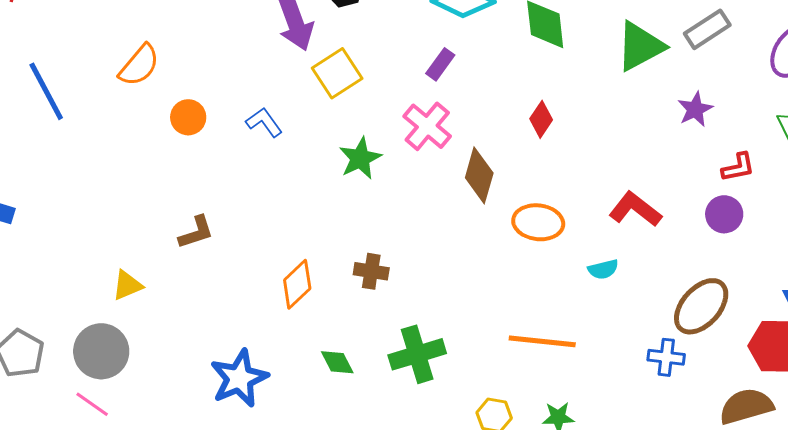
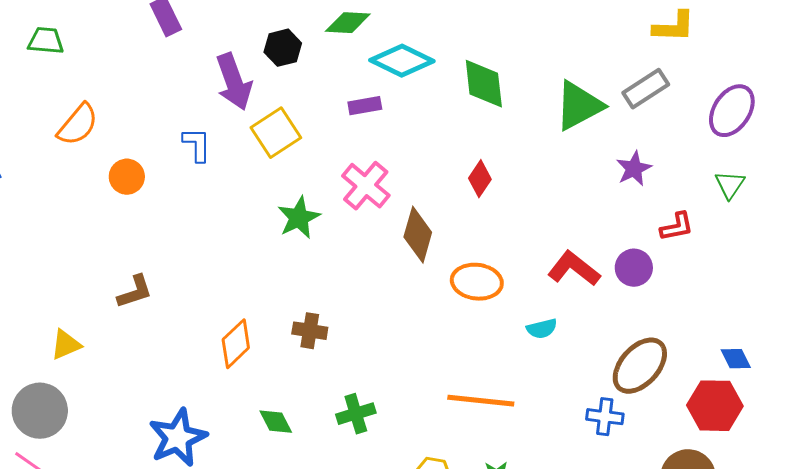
purple rectangle: (440, 64) -> (365, 106), moved, turned 44
blue L-shape: (264, 122) -> (197, 145), moved, turned 36
purple circle: (724, 214) -> (634, 268), moved
green cross: (417, 354) -> (356, 414), size x0.7

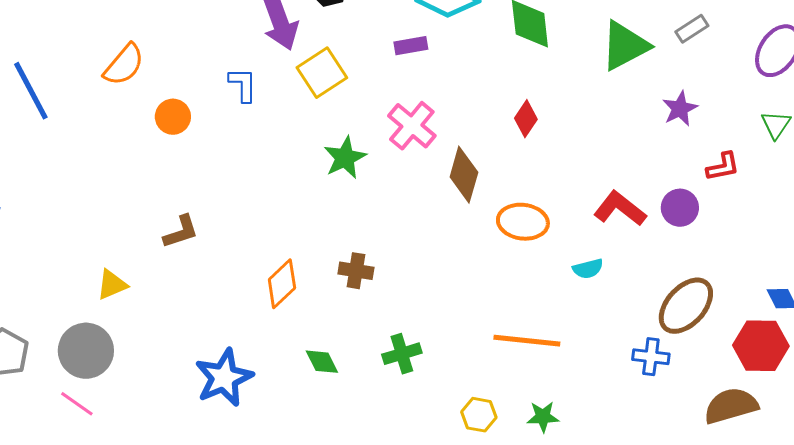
gray rectangle: (646, 89) -> (692, 29), size x0.7

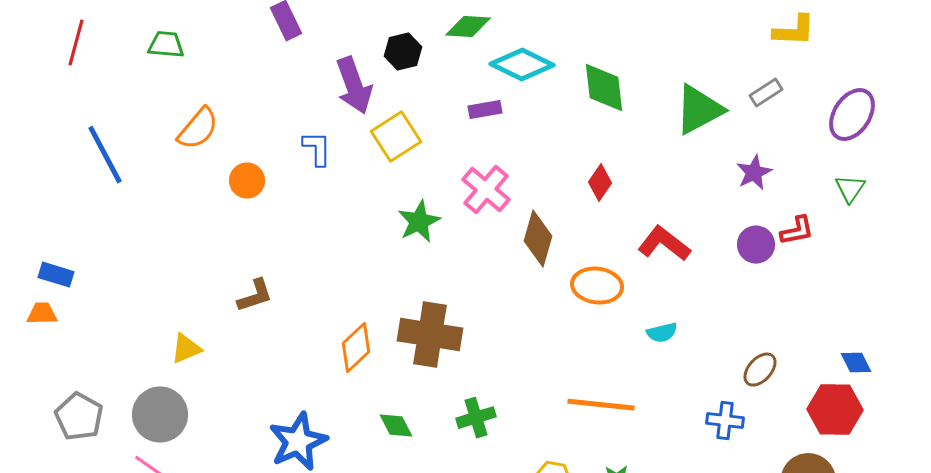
purple circle: (680, 208) -> (756, 245), moved
red L-shape: (620, 209) -> (664, 244), moved
brown cross: (356, 271) -> (430, 335), size x1.8
brown ellipse: (686, 306) -> (760, 370), size x0.6

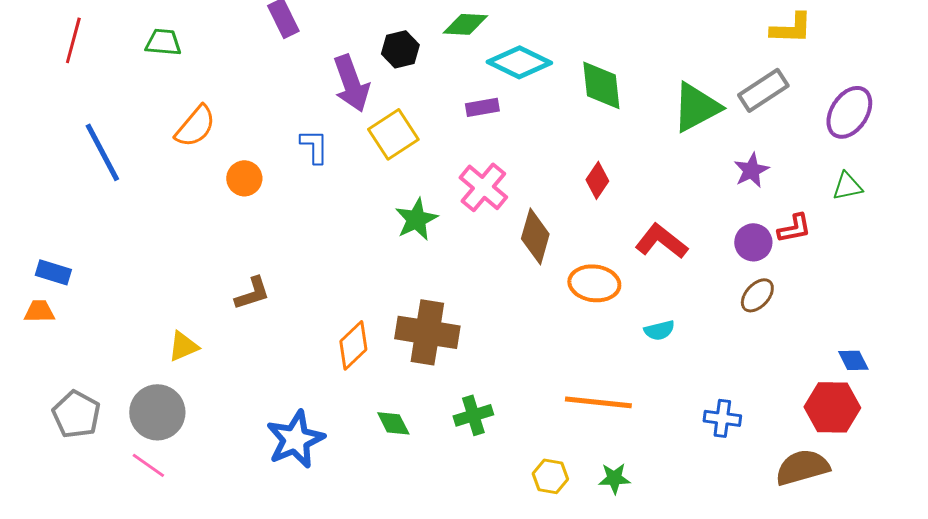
gray rectangle: (766, 93) -> (763, 90), size x1.5
green triangle: (850, 189) -> (847, 186), turned 44
brown ellipse: (760, 370) -> (757, 295), moved

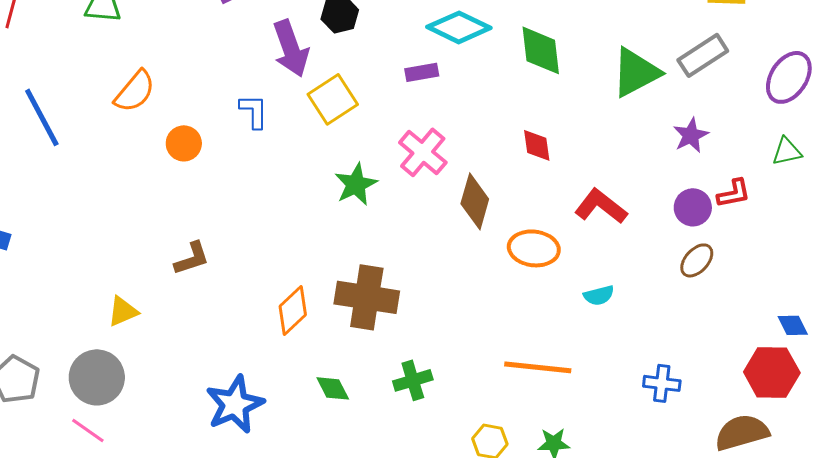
red diamond: (597, 180) -> (537, 145), turned -42

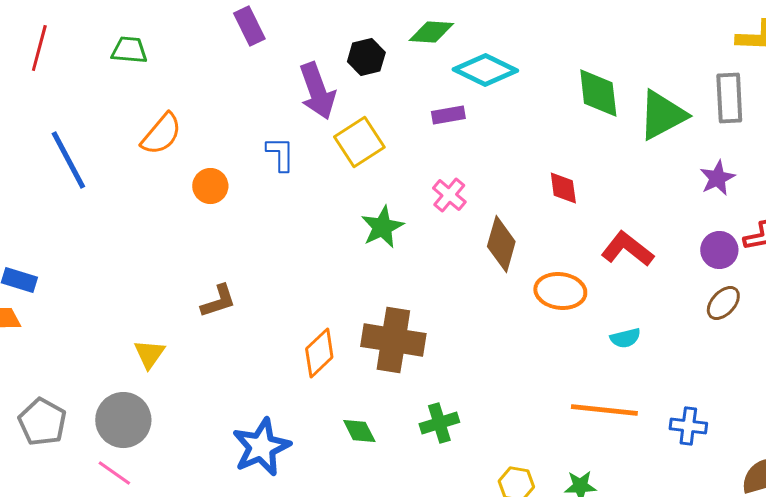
green diamond: (541, 50) -> (598, 93), moved
gray rectangle: (703, 55) -> (729, 98), turned -60
pink cross: (423, 152) -> (449, 195), size x0.7
yellow triangle: (123, 311) -> (149, 354), turned -32
orange line: (538, 367) -> (604, 410), moved

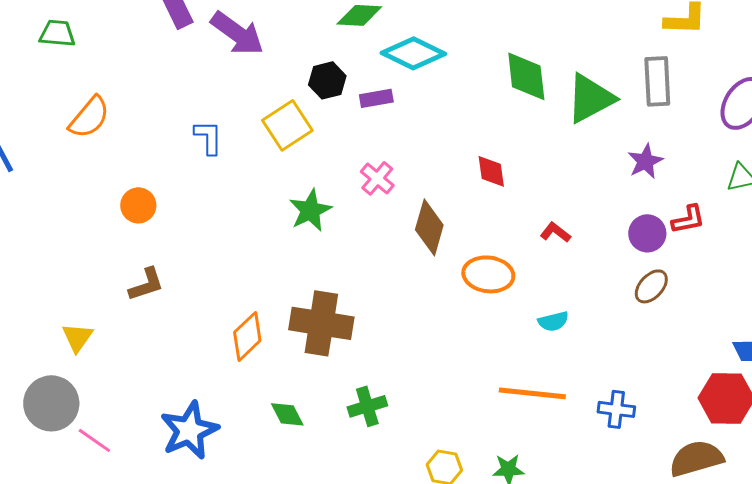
black hexagon: (366, 57) -> (327, 80), moved
purple arrow: (317, 91) -> (237, 33), moved, turned -34
orange circle: (210, 186) -> (138, 205), moved
red L-shape: (627, 249) -> (555, 232), size x0.6
pink line: (114, 473) -> (94, 440), moved

